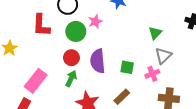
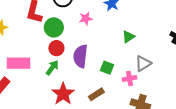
green circle: (76, 31) -> (54, 27), moved
green triangle: (155, 33) -> (128, 37), moved
pink rectangle: (36, 81) -> (19, 63), turned 40

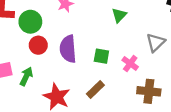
gray triangle: (143, 63) -> (156, 42), moved
green arrow: (52, 68) -> (26, 76), moved
pink cross: (129, 78) -> (130, 63), turned -32

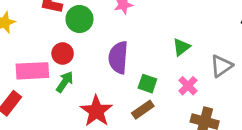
green triangle: (119, 15) -> (181, 47), moved
red circle: (38, 45) -> (63, 53), moved
green square: (101, 56) -> (147, 84), moved

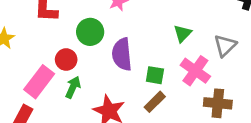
green circle: (79, 19) -> (90, 32), moved
pink rectangle: (32, 71) -> (39, 82), turned -40
pink cross: (188, 86) -> (195, 71), size x1.5

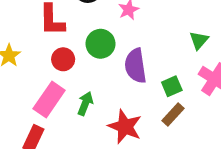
red circle: (66, 60) -> (63, 59), moved
green square: (155, 75) -> (172, 86), turned -30

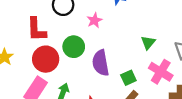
red circle: (63, 59) -> (46, 59), size x1.5

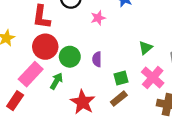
green circle: (74, 47) -> (70, 57), moved
purple semicircle: (101, 63) -> (97, 59), size x0.6

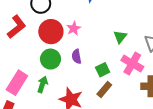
red L-shape: (41, 17) -> (17, 27), turned -125
pink star: (98, 18) -> (74, 28), moved
red circle: (45, 47) -> (51, 32), moved

